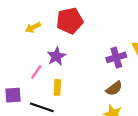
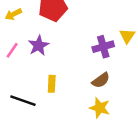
pink line: (36, 72) -> (12, 50), moved
yellow rectangle: (57, 87) -> (52, 84), moved

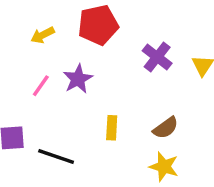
purple cross: (103, 47) -> (157, 57), moved, turned -36
yellow rectangle: (52, 84) -> (112, 128), moved

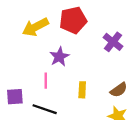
yellow arrow: (43, 35) -> (35, 27), size x1.6
pink line: (41, 86) -> (46, 81), moved, turned -35

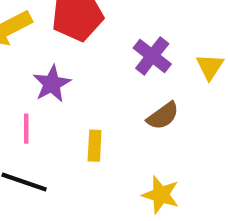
brown semicircle: (119, 90) -> (163, 116), moved

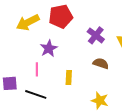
brown semicircle: (163, 116) -> (101, 63), turned -126

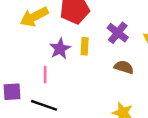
yellow rectangle: (69, 77) -> (85, 46), moved

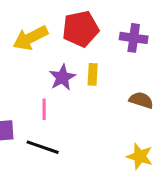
purple cross: (118, 33) -> (134, 38), moved, turned -30

